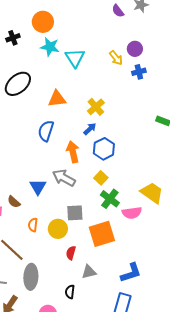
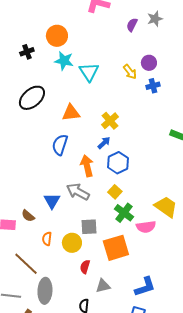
purple semicircle: (118, 11) -> (132, 25), turned 64

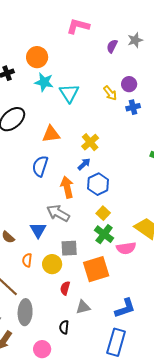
yellow square: (115, 192) -> (103, 213), moved
blue triangle: (52, 201) -> (38, 230), moved

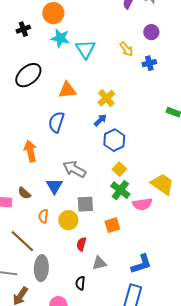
purple circle: (129, 84) -> (151, 32), moved
orange arrow: (67, 187) -> (30, 151), moved
orange square: (96, 269) -> (112, 225), size x0.6

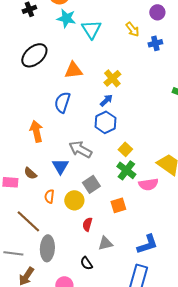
blue hexagon: (114, 140) -> (105, 122), moved
gray square: (85, 204) -> (91, 184), turned -30
black semicircle: (80, 283) -> (86, 263), turned -40

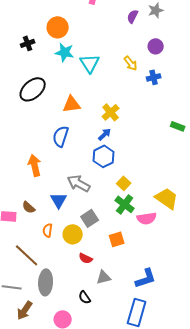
red semicircle: (87, 224) -> (86, 258), turned -80

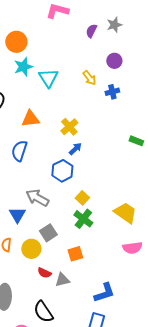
cyan star: (65, 52) -> (23, 67), turned -30
blue arrow: (105, 134) -> (75, 149), moved
pink semicircle: (147, 218) -> (132, 248), moved
gray triangle: (104, 277) -> (62, 280), moved
black semicircle: (85, 297) -> (43, 312), size x1.6

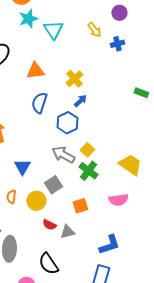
blue semicircle: (19, 151) -> (39, 103), moved
gray arrow: (37, 198) -> (63, 155), moved
pink semicircle: (132, 248) -> (118, 200), moved

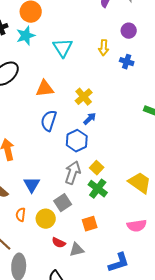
cyan star: (28, 19) -> (26, 36), moved
yellow arrow: (94, 30) -> (104, 48), turned 42
blue cross: (117, 44) -> (127, 62), turned 32
gray arrow: (63, 155) -> (73, 173), turned 80
pink semicircle: (118, 200) -> (137, 226), moved

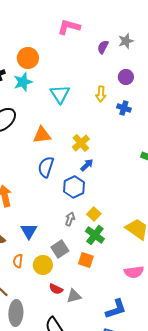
gray arrow: (73, 173) -> (70, 219), size x0.6
orange square: (90, 224) -> (86, 260), moved, turned 35

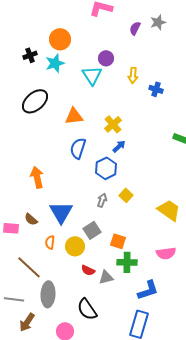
purple circle: (126, 77) -> (106, 58), moved
blue triangle: (29, 231) -> (61, 212), size x1.4
green cross: (95, 235) -> (127, 262), moved, turned -36

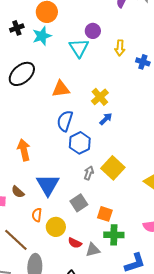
blue hexagon: (106, 168) -> (80, 143), moved
yellow square: (126, 195) -> (113, 168), size x1.6
yellow circle: (75, 246) -> (56, 227), moved

